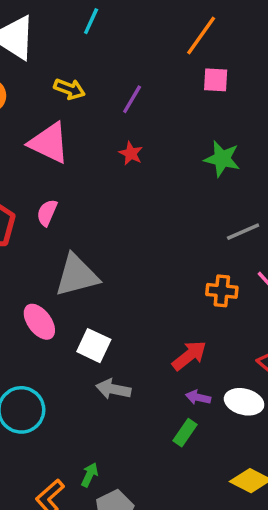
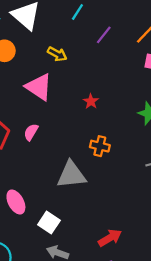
purple line: (132, 99) -> (104, 35), moved
gray triangle: (77, 275) -> (71, 175), moved
orange cross: (222, 291) -> (100, 146), moved

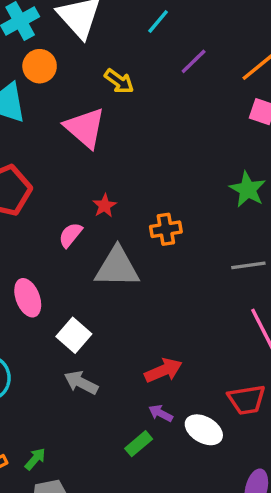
red star: (91, 101) -> (105, 206), moved
pink semicircle: (31, 132) -> (70, 235), moved
orange cross: (100, 146) -> (166, 229), turned -30

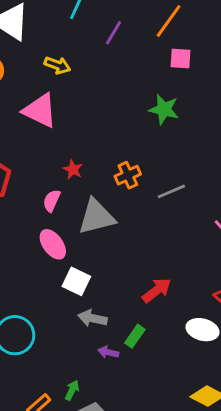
green star: (248, 189) -> (164, 109), moved
gray line: (248, 265) -> (171, 191), moved
pink ellipse: (28, 298) -> (53, 244), moved
purple arrow: (161, 413) -> (108, 352), moved
green rectangle: (139, 444) -> (135, 336), moved

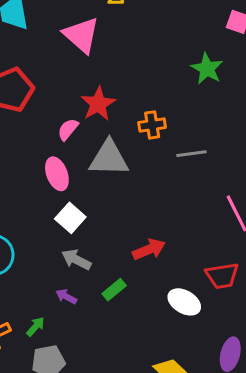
red star: (73, 169) -> (98, 104), size x1.6
purple arrow: (108, 352) -> (66, 297), moved

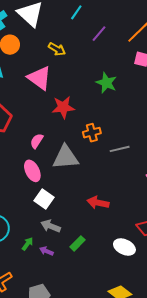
green star: (207, 69) -> (106, 83), moved
red star: (98, 104) -> (63, 107), moved, turned 30
red arrow: (149, 249) -> (98, 203), moved, turned -140
green arrow: (36, 327) -> (27, 244), moved

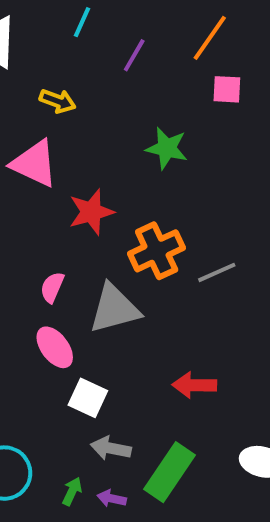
orange cross: (92, 133) -> (157, 251), size x1.5
green rectangle: (77, 243) -> (169, 472), size x1.8

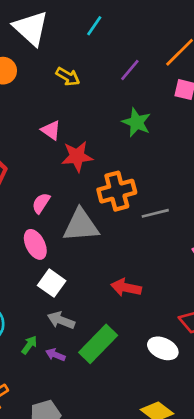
purple line: (134, 55) -> (130, 70), moved
pink triangle: (34, 164) -> (51, 130), moved, size x0.6

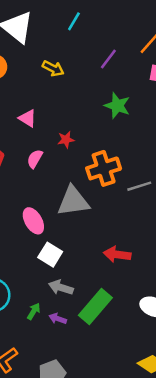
pink triangle: (51, 130) -> (27, 118), moved
red star: (77, 156) -> (66, 140), size x0.6
pink semicircle: (41, 203) -> (35, 159), moved

